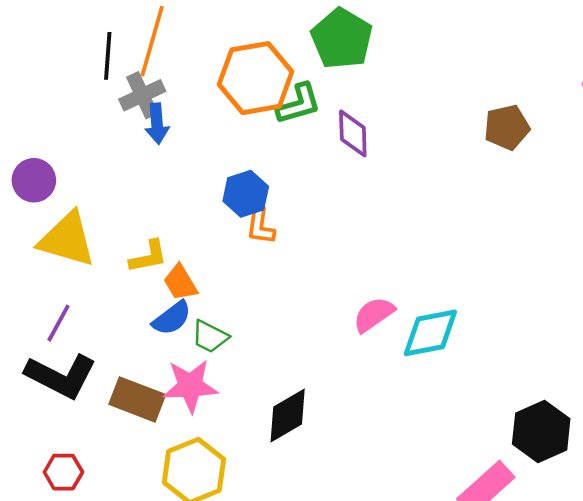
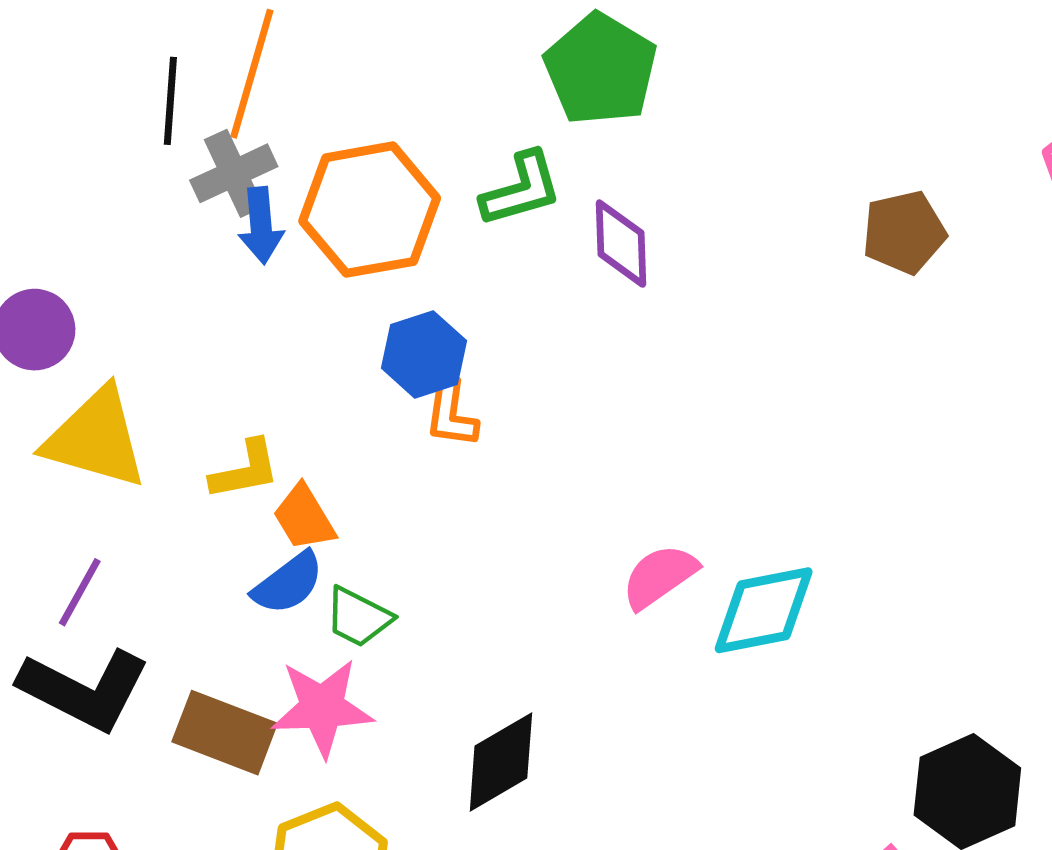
orange hexagon: (256, 78) -> (370, 210), moved

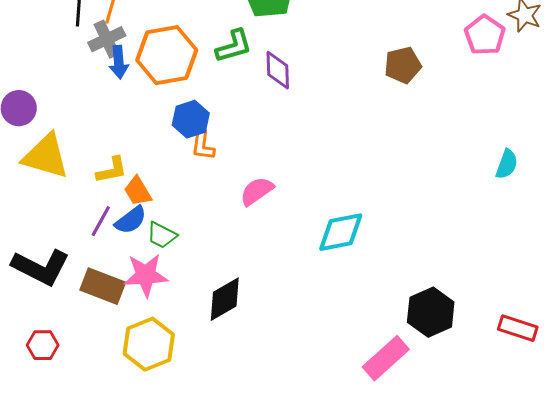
pink semicircle: (659, 576) -> (257, 191), moved
purple line: (80, 592) -> (101, 221), moved

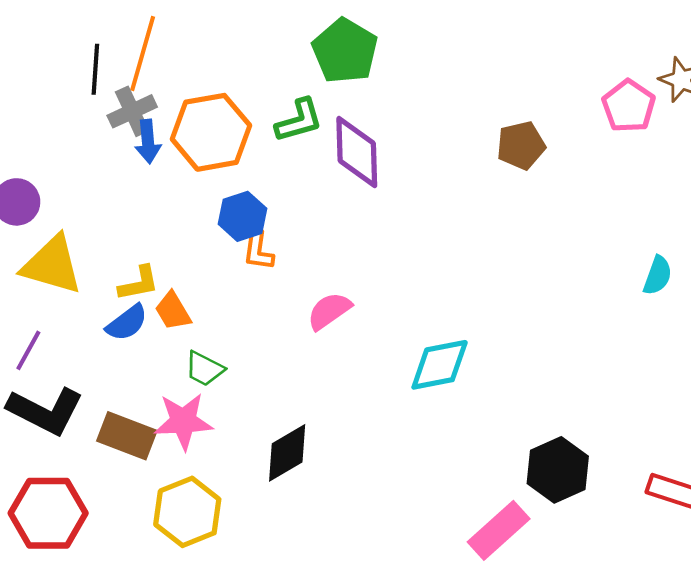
purple diamond: (278, 70) -> (357, 152), size x1.4
blue semicircle: (131, 220) -> (127, 323), moved
purple line: (101, 221) -> (28, 350), moved
red hexagon: (43, 345) -> (48, 513), size x1.8

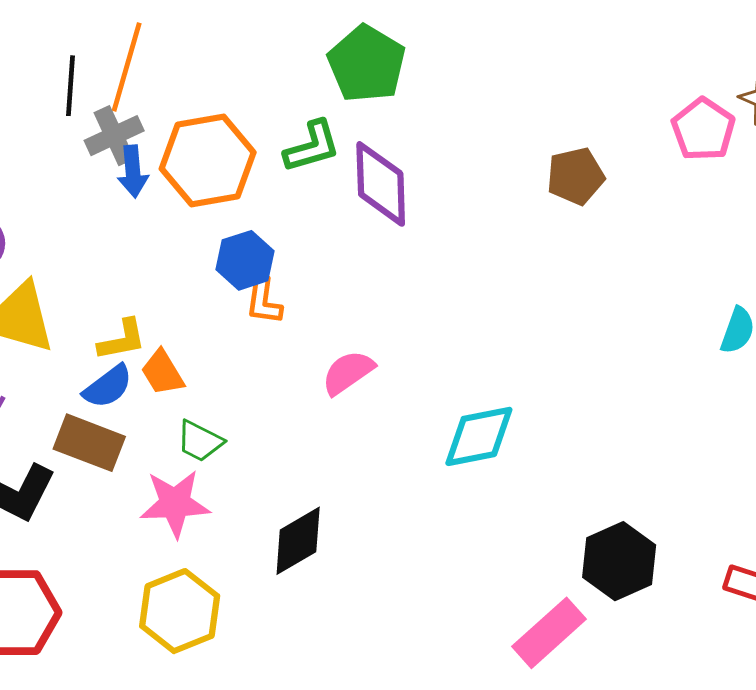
brown rectangle: (127, 436) -> (89, 443), moved

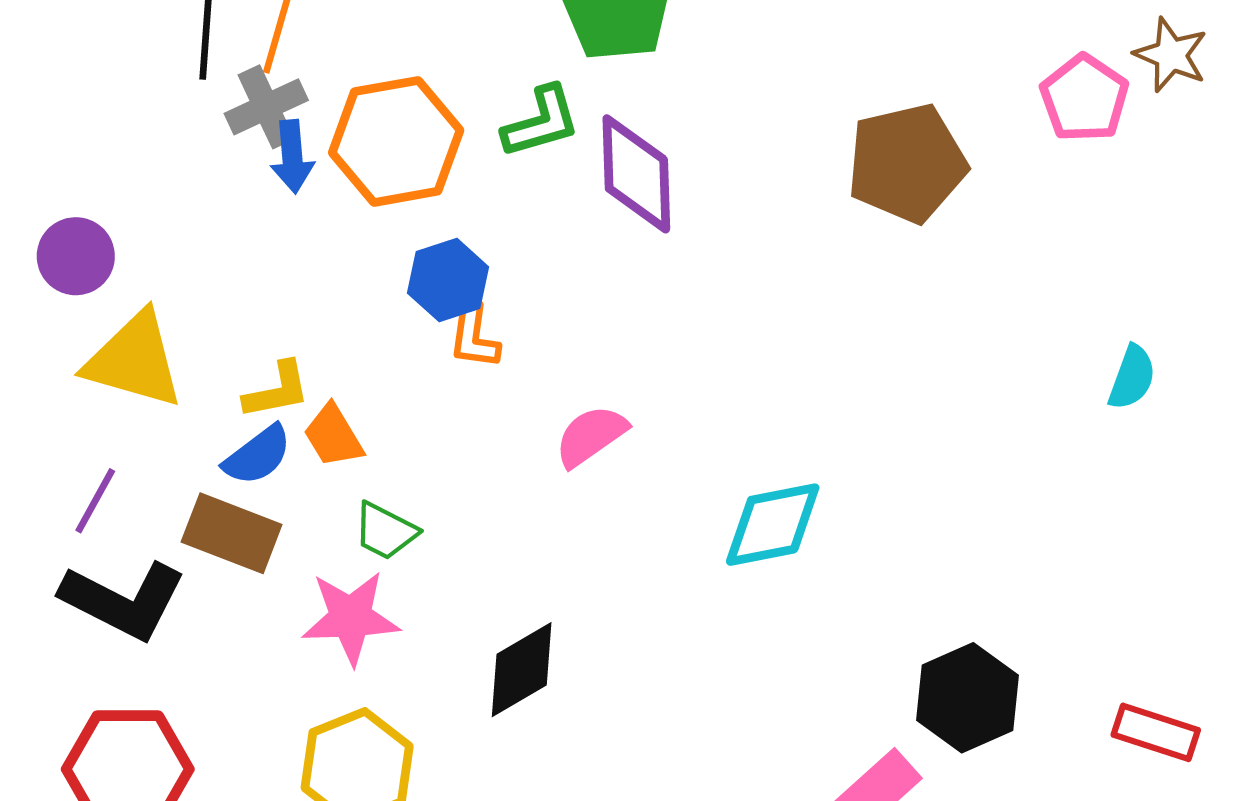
brown pentagon: (576, 176) -> (907, 163), size x1.5

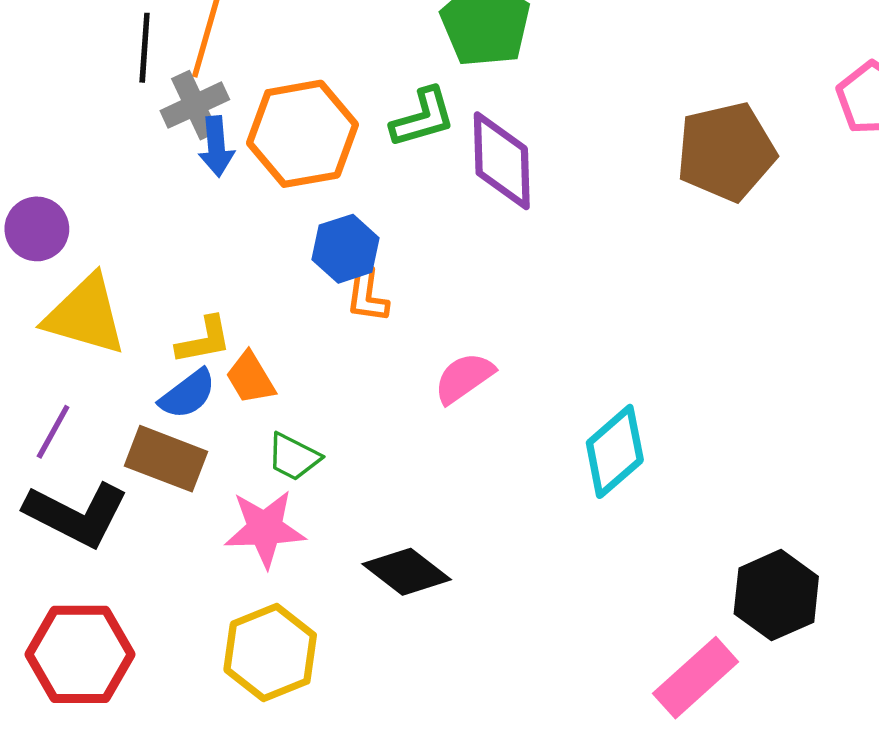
cyan diamond: (773, 525) -> (615, 451), turned -30
black diamond: (522, 670) -> (407, 572), turned 68

